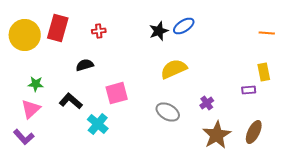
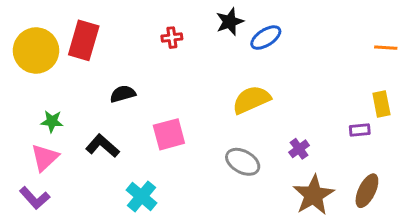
red cross: (99, 31) -> (172, 38), moved
black star: (159, 31) -> (230, 22), moved
cyan cross: (98, 124) -> (142, 196), moved

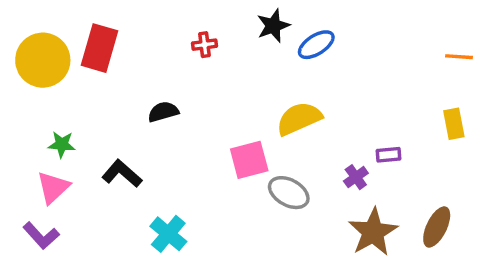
black semicircle: (123, 94) -> (163, 112), moved
purple rectangle: (360, 130) -> (388, 155), moved
pink square: (169, 134) -> (249, 160), moved

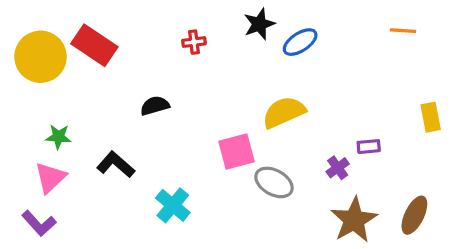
red rectangle: (100, 48) -> (94, 45), turned -72
orange line: (459, 57) -> (403, 31), moved
cyan cross: (168, 234) -> (173, 205), moved

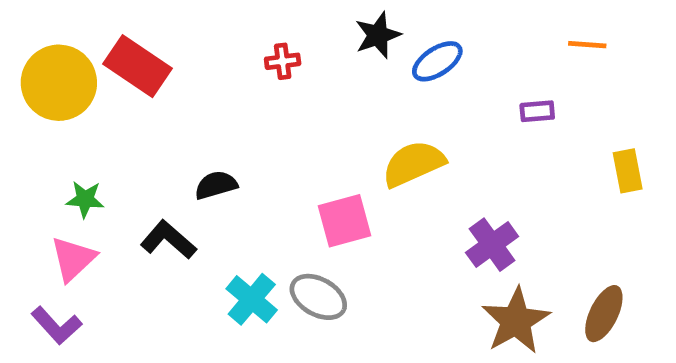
black semicircle: (155, 106) -> (216, 185), moved
purple rectangle: (369, 147) -> (537, 111), moved
purple cross: (338, 168) -> (492, 245), size x1.5
gray ellipse: (274, 182) -> (318, 297), moved

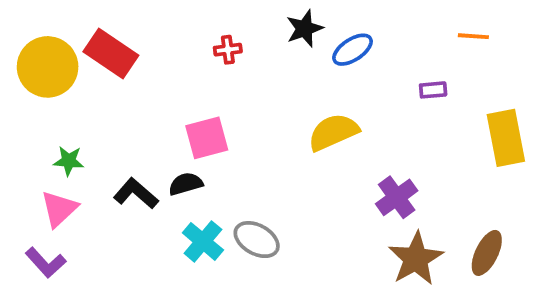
yellow rectangle: (628, 171) -> (506, 138), size x1.6
black semicircle: (216, 185) -> (186, 184), moved
pink square: (344, 221) -> (207, 138), moved

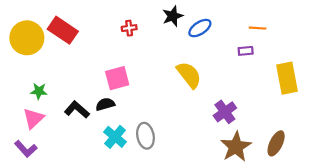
orange line: (473, 36) -> (258, 28), moved
yellow semicircle: (333, 132) -> (189, 75), turned 76
gray ellipse: (257, 240) -> (145, 136), turned 50

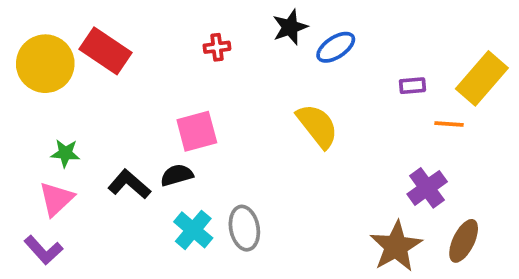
orange line: (258, 28) -> (449, 124), moved
yellow rectangle: (287, 78) -> (482, 78), moved, turned 52
purple cross: (225, 112) -> (427, 188), moved

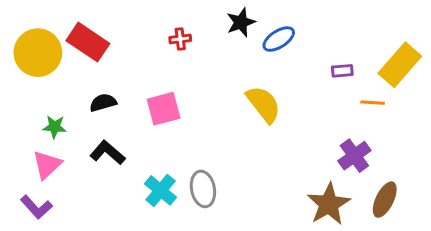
black semicircle: (177, 175) -> (103, 103), moved

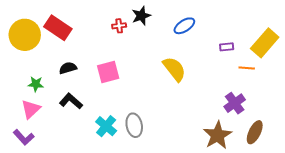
black star: (241, 22) -> (141, 16), moved

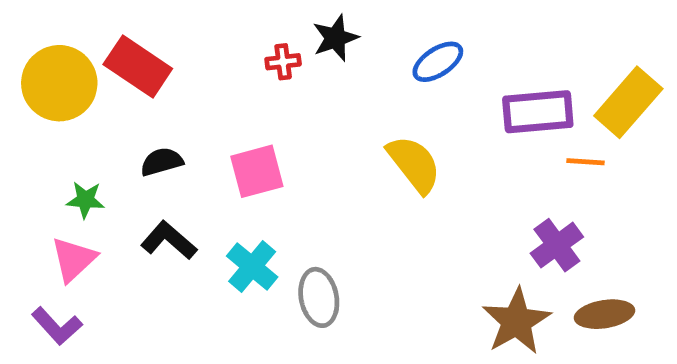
purple rectangle: (227, 47) -> (538, 112), size x2.0
cyan cross: (106, 126) -> (252, 267), moved
brown ellipse: (255, 132) -> (604, 314), turned 55

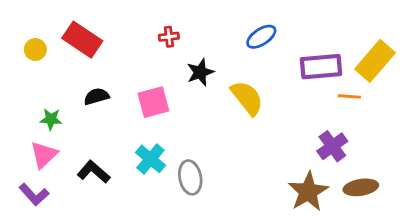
black star: (335, 38) -> (200, 72), moved
yellow circle: (59, 83) -> (35, 50), size x0.5
black L-shape: (169, 240) -> (94, 172), moved

